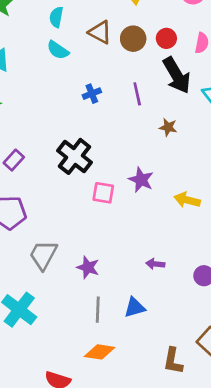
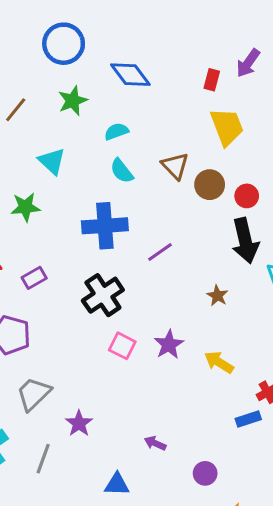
cyan semicircle: (56, 17) -> (116, 131), moved, turned 42
blue cross: (92, 94) -> (105, 226), moved, size x2.0
purple line: (137, 94) -> (160, 252), moved, turned 50
yellow arrow: (187, 200) -> (219, 362), moved
gray line: (98, 310) -> (43, 459), moved

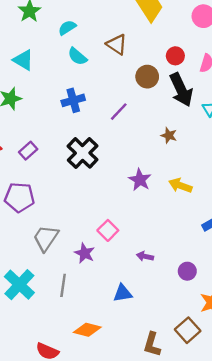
brown circle: (210, 185) -> (147, 77), moved
blue cross: (105, 226) -> (73, 100), size x0.7
pink square: (122, 346) -> (108, 230), moved, turned 30

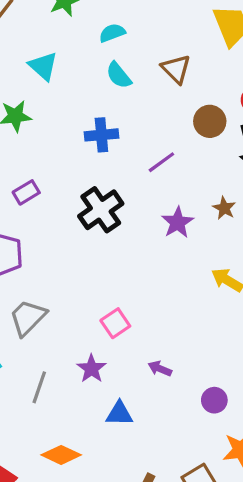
purple star: (140, 180) -> (178, 222), moved
purple star: (85, 253) -> (92, 369), moved

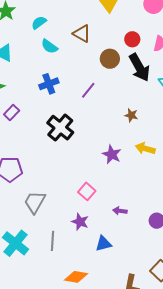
purple rectangle: (26, 192) -> (12, 112), moved
brown star: (224, 208) -> (131, 115), moved
purple star: (178, 222) -> (112, 154), moved

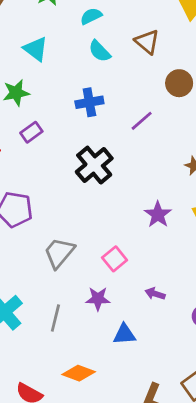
gray trapezoid: (35, 202) -> (59, 253), moved
purple star: (80, 222) -> (98, 299), turned -30

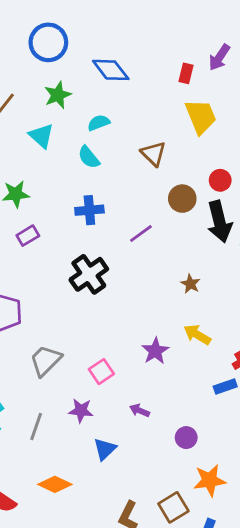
cyan triangle: (36, 49) -> (41, 136), moved
cyan semicircle: (100, 51) -> (89, 157), moved
purple star: (158, 215) -> (155, 351), moved
blue triangle: (124, 334) -> (105, 449), turned -45

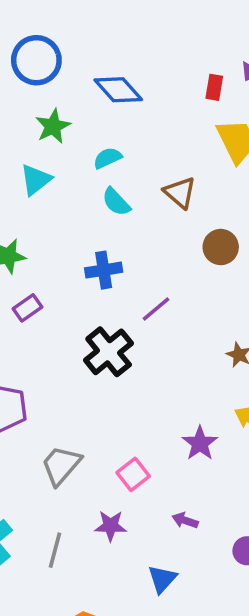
cyan triangle: (41, 136) -> (36, 180), turned 44
cyan semicircle: (89, 157) -> (116, 202), moved
purple line: (141, 234) -> (156, 309), moved
blue triangle: (105, 449) -> (162, 579), moved

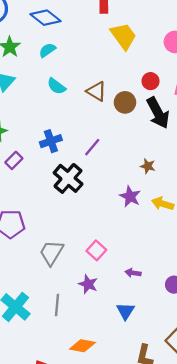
cyan semicircle: (107, 158) -> (47, 50), moved
brown triangle: (180, 192) -> (97, 91), moved
blue cross: (104, 270) -> (51, 141), moved
purple star: (200, 443) -> (130, 197), moved
purple star: (111, 526) -> (88, 284), turned 30

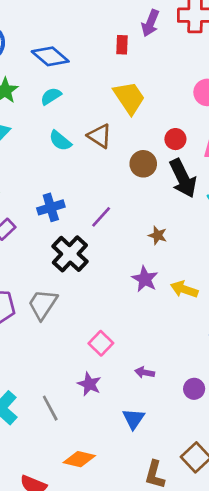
yellow trapezoid: (123, 36) -> (129, 98), moved
brown triangle: (97, 91) -> (100, 136), moved
brown star: (148, 166) -> (158, 235), moved
gray trapezoid: (51, 253) -> (43, 304), moved
gray line: (57, 305) -> (50, 408), turned -35

